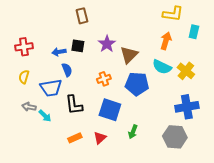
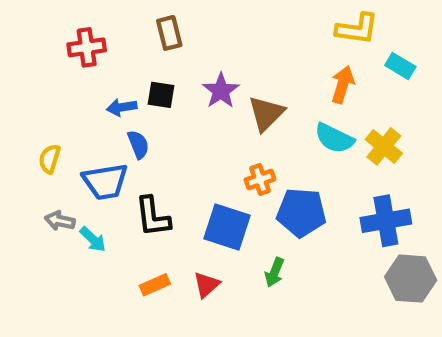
cyan rectangle: (194, 32) -> (400, 66), turned -72
red cross: (24, 47) -> (87, 47), moved
orange cross: (104, 79) -> (260, 179), moved
blue pentagon: (137, 84) -> (301, 212), moved
gray hexagon: (175, 137) -> (411, 279), moved

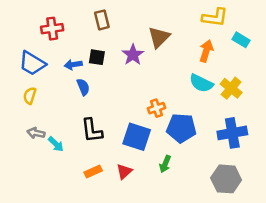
brown triangle: (266, 113) -> (159, 37), moved
blue trapezoid: (105, 182) -> (32, 63), moved, turned 40
gray hexagon: (411, 279) -> (226, 179), moved

